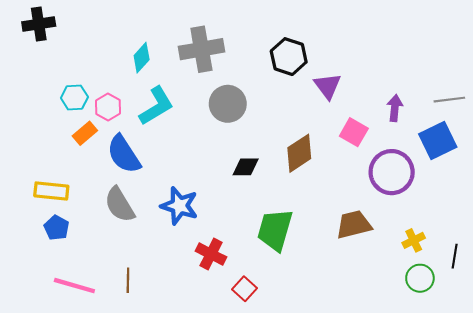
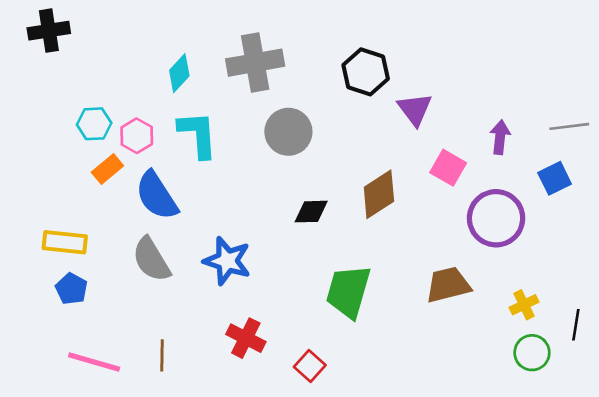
cyan L-shape: (156, 106) -> (198, 134), turned -63
blue square: (438, 141) -> (555, 178), size x0.7
red cross: (211, 254) -> (246, 338), moved

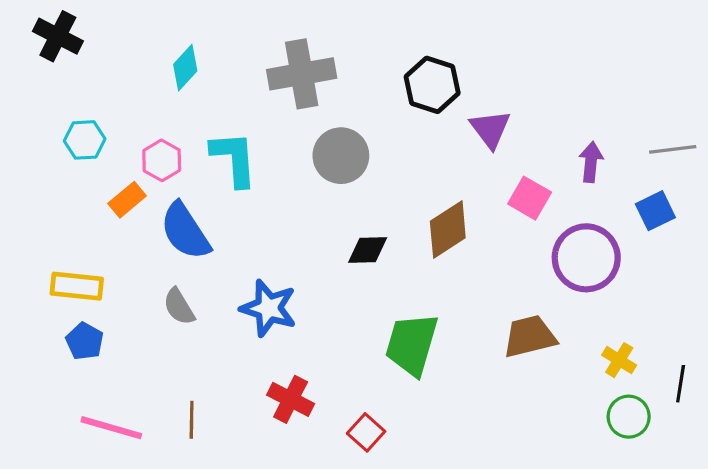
black cross: (49, 31) -> (58, 36), turned 36
cyan diamond: (179, 73) -> (185, 68), moved
cyan hexagon: (94, 124) -> (85, 140), moved
gray semicircle: (151, 260) -> (179, 307), size x0.7
yellow cross: (524, 305) -> (619, 360), turned -32

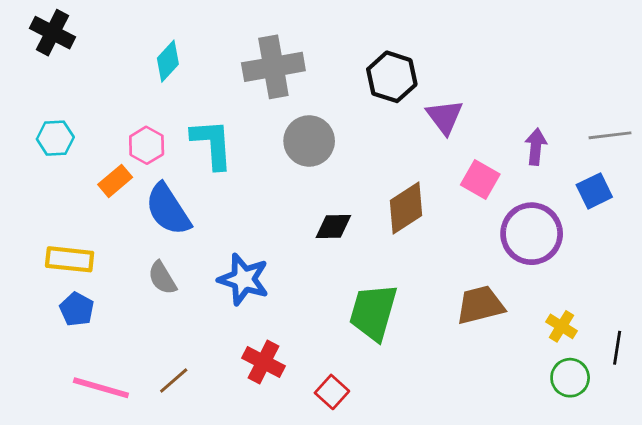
cyan hexagon: (85, 140) -> (55, 138), moved
brown line: (192, 420) -> (174, 381), turned 48

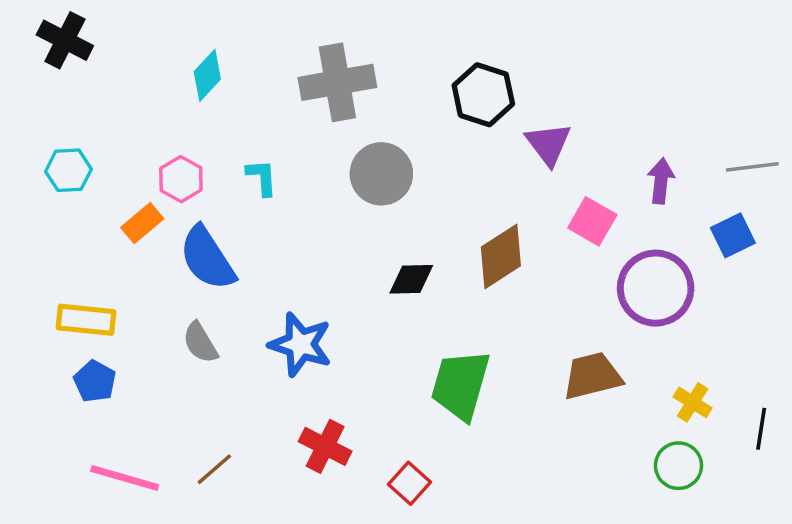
cyan L-shape: (212, 144) -> (262, 177), size x0.6
green circle: (570, 378) -> (678, 466), moved

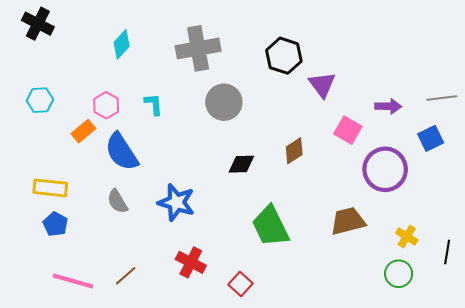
purple arrow: (661, 181) -> (388, 106), turned 85
brown diamond: (501, 256) -> (294, 151), size x0.7
green trapezoid: (460, 385) -> (270, 226), turned -42

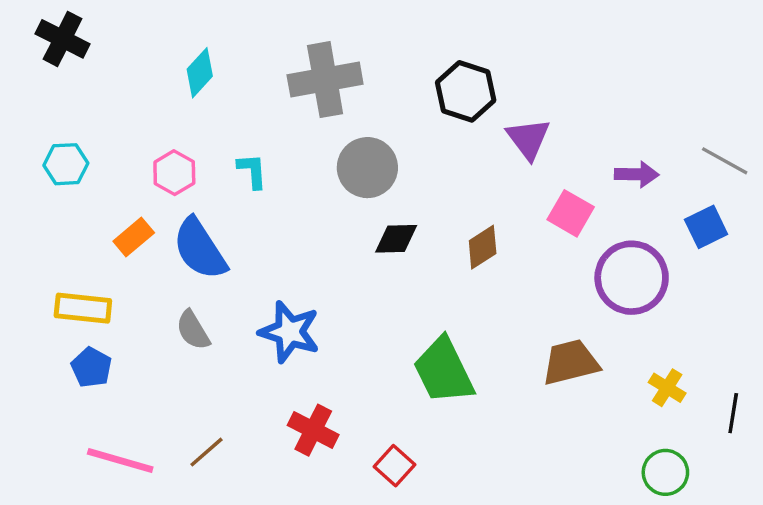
gray line: (442, 98) -> (725, 161), turned 36
orange rectangle: (83, 131) -> (134, 237), moved
black diamond: (241, 164) -> (396, 239), moved
green circle: (399, 274) -> (665, 472), moved

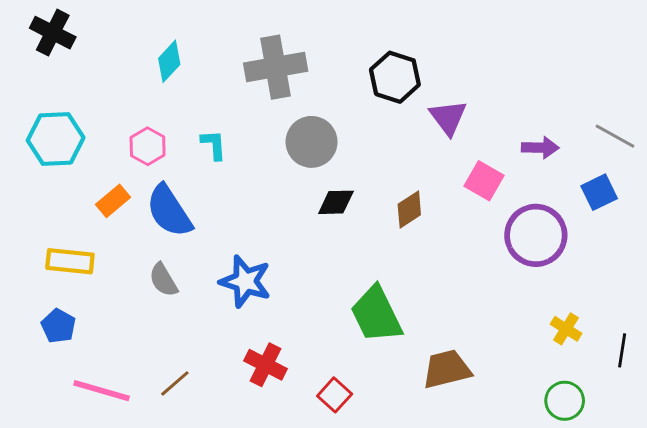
cyan hexagon: (66, 164) -> (56, 139), size x1.5
brown trapezoid: (571, 362) -> (447, 369), moved
blue pentagon: (91, 367) -> (58, 326), moved

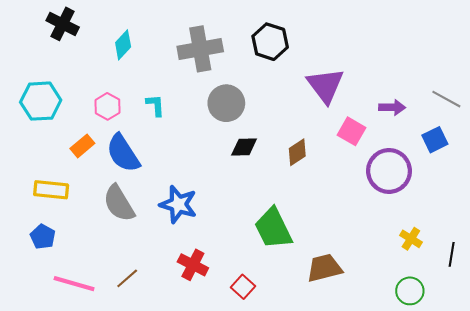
black cross: (53, 33) -> (63, 24), moved
black hexagon: (395, 77) -> (270, 42), moved
purple triangle: (448, 117) -> (325, 85), size x1.4
gray semicircle: (163, 280) -> (119, 203), size x1.5

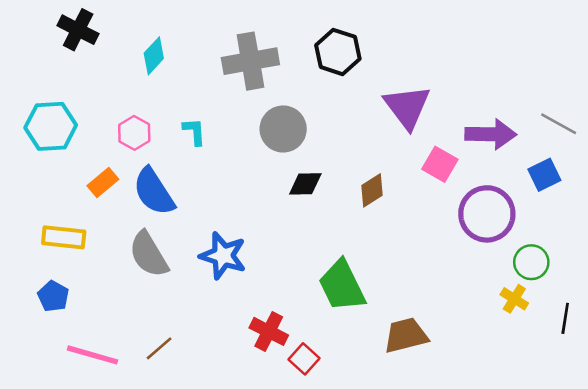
purple arrow: (392, 107) -> (491, 134), size x1.5
red cross: (193, 265) -> (269, 331), moved
green circle: (410, 291) -> (531, 262), moved

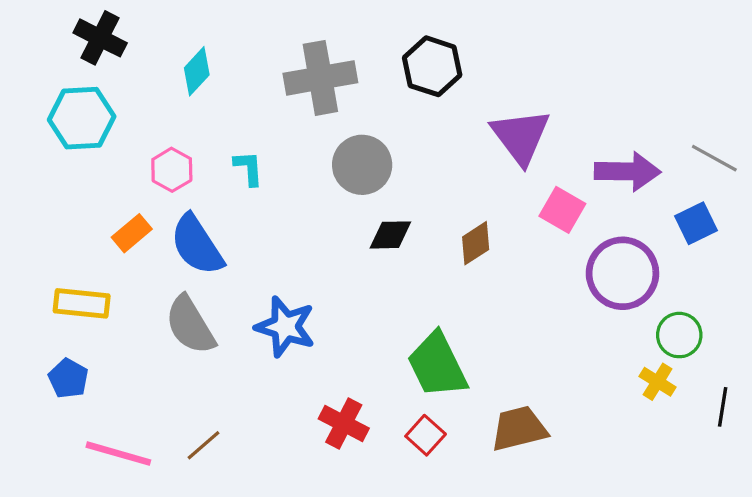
cyan hexagon: (51, 126) -> (82, 118), moved
red square: (304, 359) -> (426, 435), moved

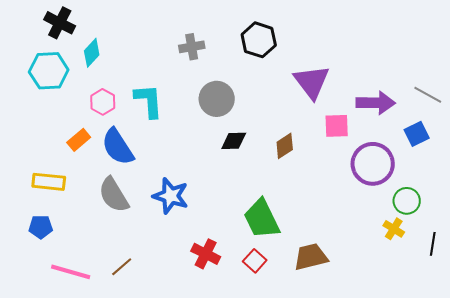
cyan diamond: (197, 71) -> (92, 53), moved
gray cross: (320, 78) -> (192, 47), size x0.6
cyan L-shape: (249, 168) -> (149, 101), size x1.6
pink square: (562, 210) -> (337, 126), turned -32
blue pentagon: (68, 378) -> (41, 227), turned -30

